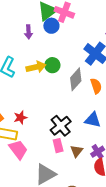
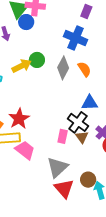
red star: (20, 117) -> (19, 119), size x1.5
black cross: (61, 126) -> (78, 122), moved
pink rectangle: (58, 146) -> (63, 136), turned 40

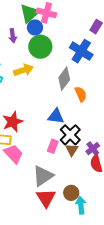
green circle: (37, 60) -> (40, 47), moved, size x1.5
orange semicircle: (84, 69) -> (81, 94), moved
blue triangle: (90, 103) -> (56, 116), moved

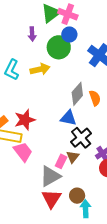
blue circle: (35, 27) -> (69, 34), moved
gray diamond: (64, 79) -> (77, 94), moved
pink rectangle: (53, 146) -> (61, 161), moved
brown triangle: (72, 150) -> (73, 157), moved

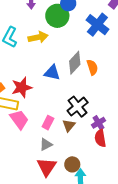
blue triangle: (68, 118) -> (52, 73), moved
pink rectangle: (61, 161) -> (48, 123), moved
gray triangle: (50, 176) -> (46, 144), size x0.6

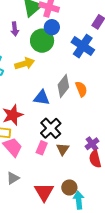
black cross: (78, 107) -> (51, 128), moved
gray triangle: (46, 144) -> (13, 178), moved

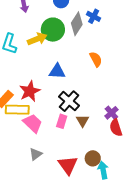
green circle: (42, 41) -> (53, 30), moved
blue cross: (83, 46) -> (94, 16), size x0.6
gray diamond: (63, 86) -> (77, 24), moved

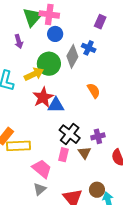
red star: (30, 91) -> (43, 97), moved
purple cross: (111, 113) -> (98, 136), moved, turned 32
pink trapezoid: (33, 123) -> (42, 169), moved

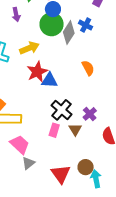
green circle: (49, 64) -> (52, 24), moved
purple cross: (98, 136) -> (90, 114), turned -32
pink trapezoid: (42, 169) -> (20, 144), moved

